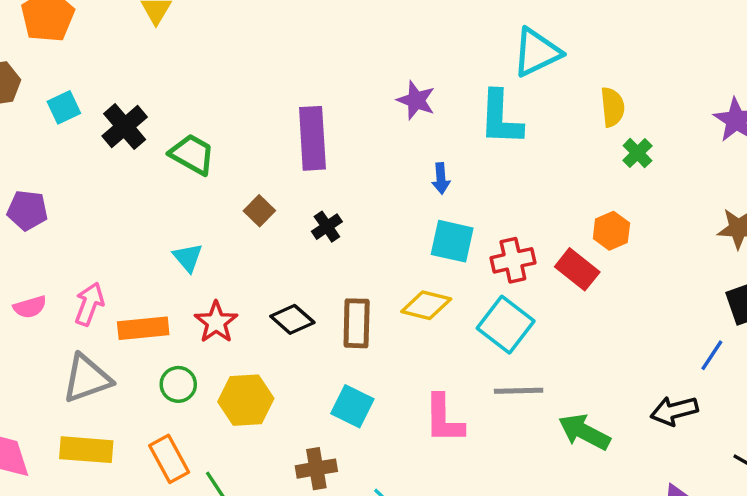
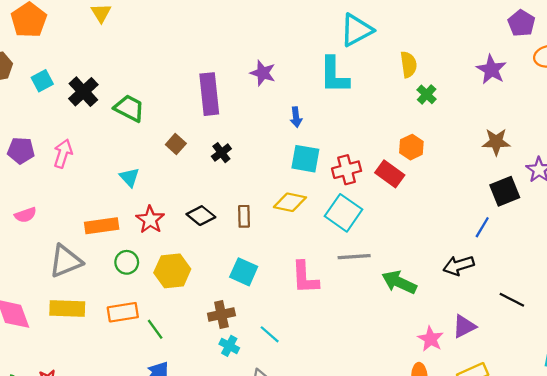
purple star: (416, 100) -> (263, 73), moved
pink arrow: (89, 304) -> (63, 154), moved
brown rectangle: (357, 323) -> (244, 216), size x0.7
orange rectangle: (169, 459) -> (123, 312), turned -68

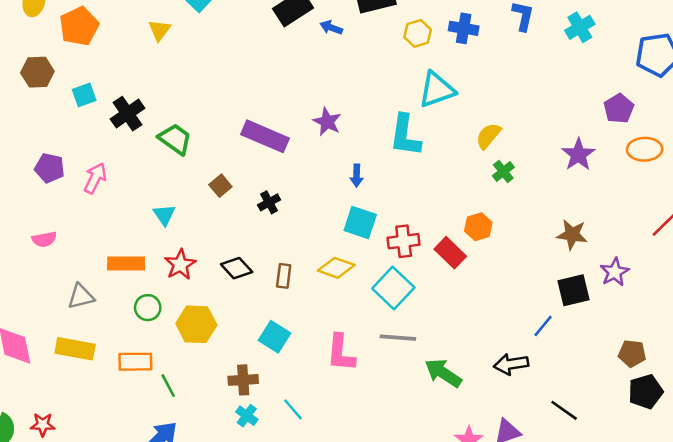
yellow semicircle: (409, 64) -> (488, 136), turned -140
purple rectangle: (209, 94) -> (265, 136), turned -69
gray triangle: (66, 261) -> (81, 296), size x0.7

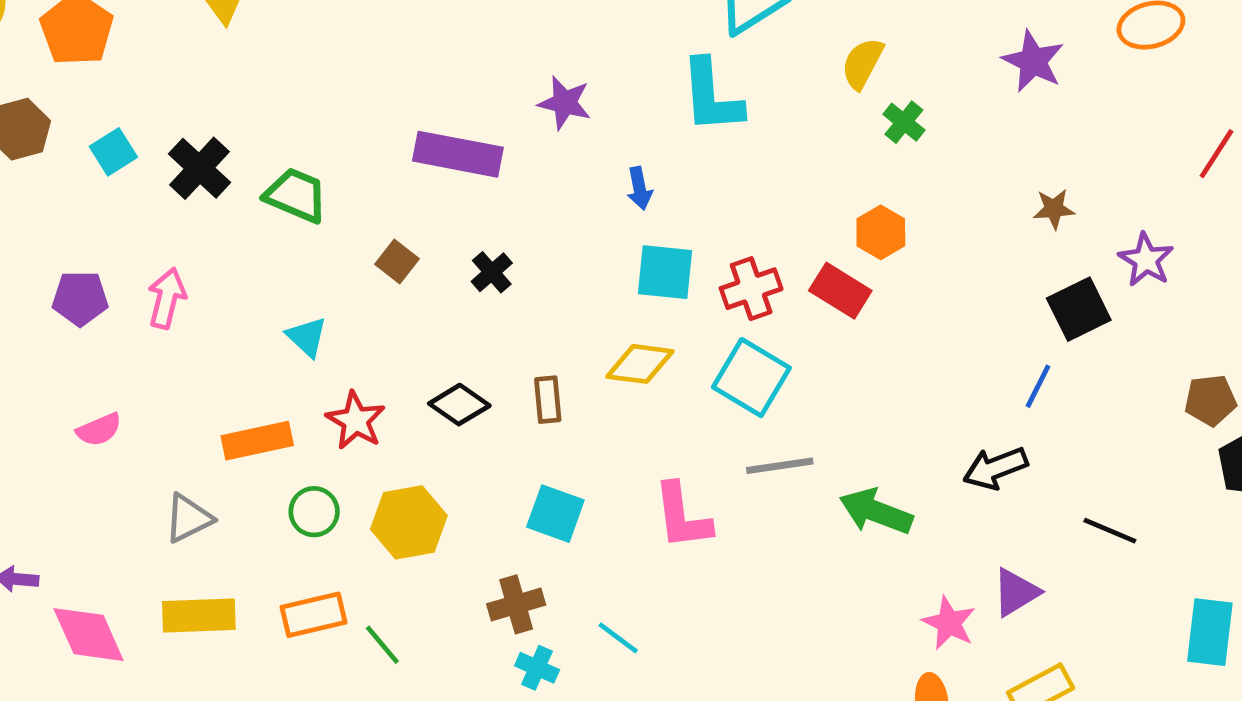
brown star: (572, 235) -> (1054, 209), size x0.7

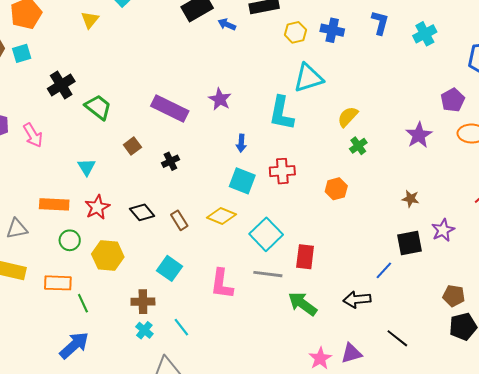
cyan square: (113, 152) -> (22, 53), moved
red cross: (751, 289) -> (282, 171), moved
red rectangle: (840, 291) -> (305, 257), moved, turned 50
pink arrow: (167, 298) -> (33, 135), turned 120
brown rectangle: (548, 400) -> (179, 220), turned -42

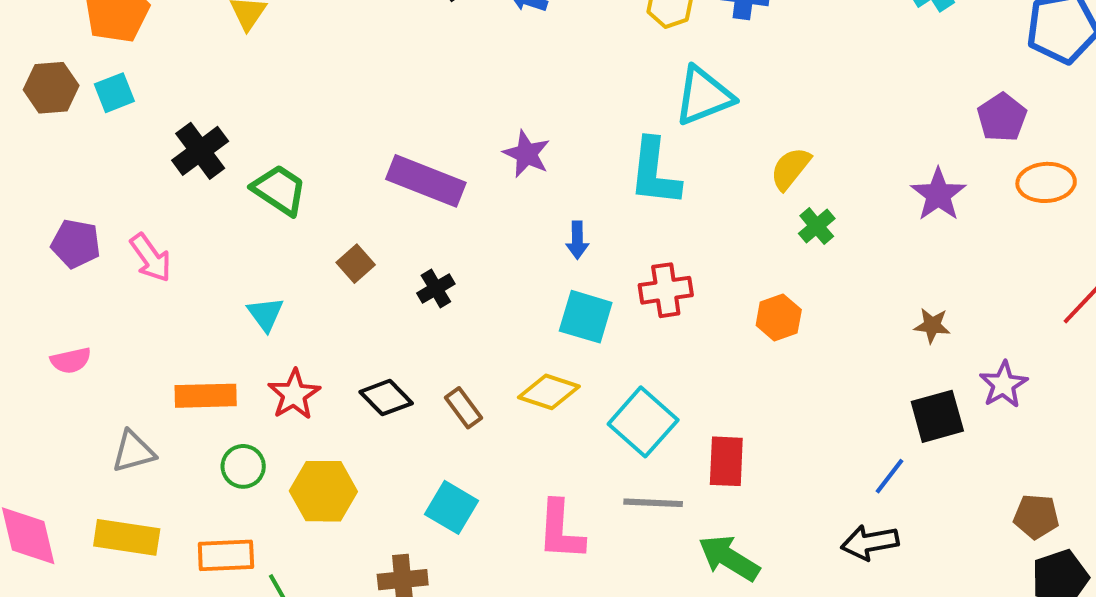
black arrow: (357, 299) -> (870, 542), moved

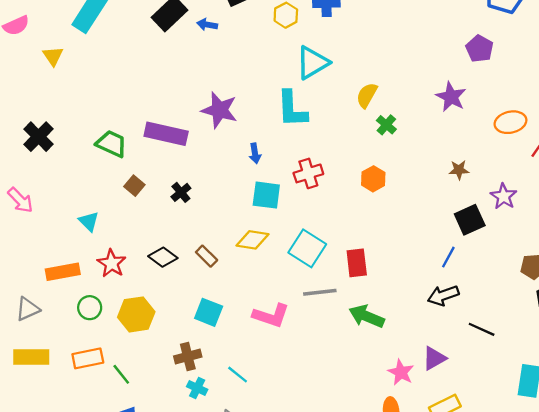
purple star: (527, 154) -> (219, 110), size x1.4
orange ellipse: (1046, 182) -> (510, 122), moved
green trapezoid: (279, 190) -> (112, 144), moved
pink L-shape: (561, 530) -> (271, 316), turned -66

